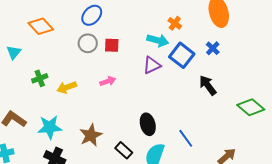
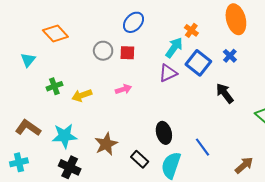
blue ellipse: (92, 15) -> (134, 22), moved
cyan arrow: (158, 40) -> (174, 48), turned -70

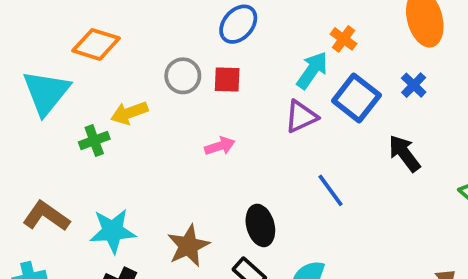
orange diamond: (55, 33) -> (96, 44), turned -30
cyan triangle: (28, 60) -> (46, 92), size x1.8
yellow arrow: (82, 95) -> (129, 113), moved
black ellipse: (164, 133) -> (260, 225), moved
blue line: (202, 147) -> (331, 190), moved

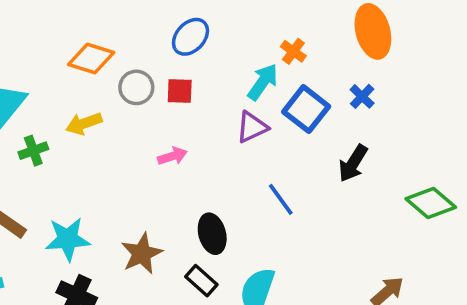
orange diamond: (96, 44) -> (91, 59), moved
green cross: (94, 140) -> (33, 151), moved
black arrow: (404, 153) -> (353, 163), turned -111

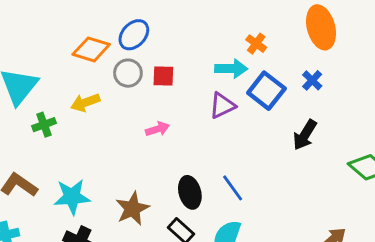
blue ellipse: (190, 37) -> (134, 35), moved
cyan arrow: (263, 82) -> (231, 69), turned 56
blue line: (281, 199) -> (233, 188), moved

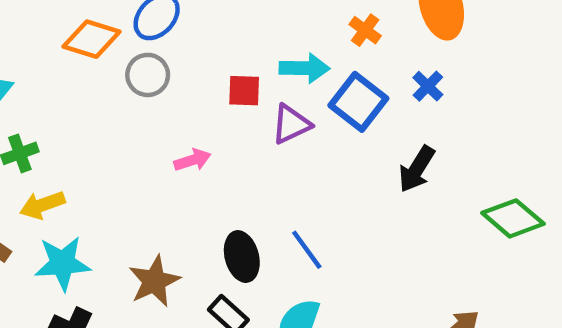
orange cross: (256, 44) -> (365, 30), moved
red square: (163, 76) -> (244, 91), moved
yellow arrow: (85, 102) -> (42, 205), moved

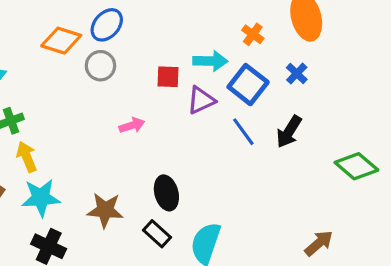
yellow arrow: (42, 205) -> (27, 157), turned 88
blue line: (307, 250) -> (243, 132), moved
brown star: (154, 281) -> (105, 210), turned 30

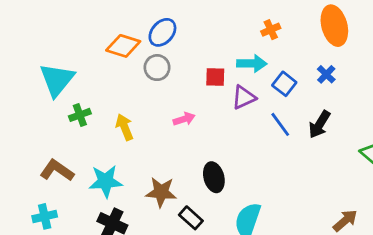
orange cross: (253, 34) -> (271, 30), moved, turned 30
blue square: (248, 85) -> (284, 84), size x0.7
yellow arrow: (27, 157) -> (125, 127), moved
black rectangle: (157, 234) -> (191, 218), moved

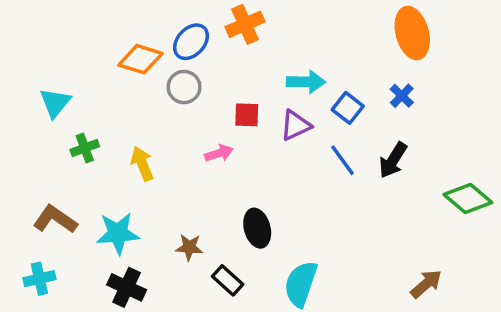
orange cross: (271, 30) -> (245, 24), moved, size x1.5
red square: (215, 77) -> (247, 115), moved
cyan triangle: (57, 80) -> (55, 103), size x0.7
brown star: (161, 192) -> (189, 247), size x0.7

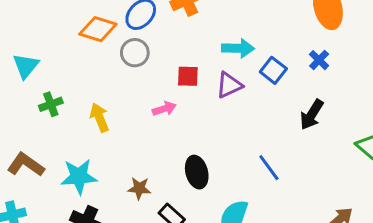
blue line: (343, 160) -> (269, 168), moved

